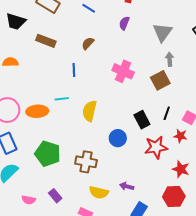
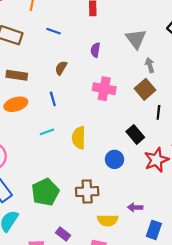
purple semicircle: (124, 23) -> (95, 50), moved
orange ellipse: (37, 111) -> (16, 104), moved
black line: (167, 113) -> (158, 112), moved
green pentagon: (48, 154) -> (45, 192), turned -30

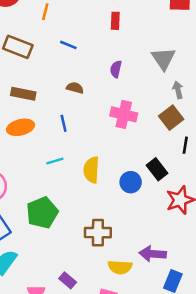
brown semicircle: (61, 68) -> (75, 88), turned 72
blue circle: (115, 159) -> (131, 182), moved
green pentagon: (45, 192) -> (42, 213), moved
purple arrow: (135, 207) -> (153, 254), size x1.5

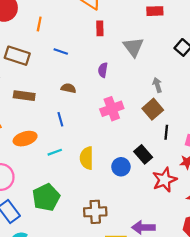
gray triangle: (164, 59) -> (133, 47), moved
pink cross: (124, 114) -> (112, 109), turned -30
orange ellipse: (20, 127) -> (25, 139), moved

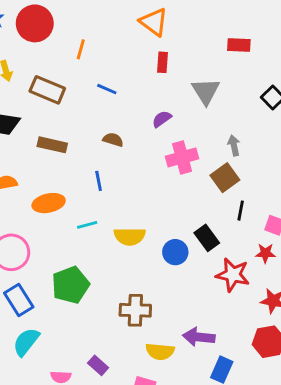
purple semicircle: (103, 70) -> (162, 119), turned 40
pink cross: (112, 109) -> (182, 157), moved
yellow semicircle: (87, 158) -> (130, 236), turned -95
red star: (164, 180) -> (233, 275), turned 30

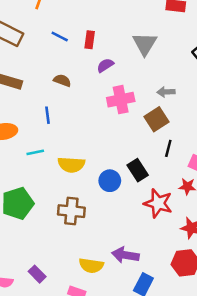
red rectangle: (163, 62) -> (90, 40), moved
gray arrow: (234, 145) -> (166, 92), turned -84
brown cross: (135, 310) -> (71, 211), moved

